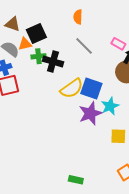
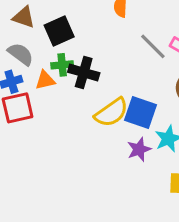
orange triangle: (25, 44) -> (45, 80), moved
gray line: (84, 46) -> (153, 46), moved
purple star: (90, 113) -> (139, 149), size x0.7

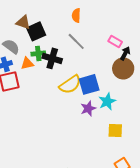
brown triangle: (24, 17) -> (23, 22), moved
gray line: (153, 46) -> (76, 41), moved
blue square: (141, 112) -> (89, 84), turned -35

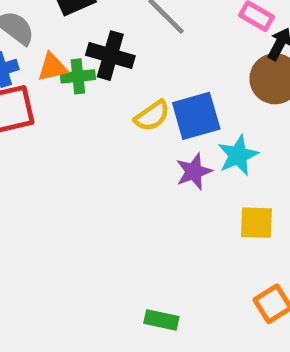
green cross: (38, 53) -> (78, 76), moved
yellow semicircle: (70, 84) -> (152, 116), size x0.7

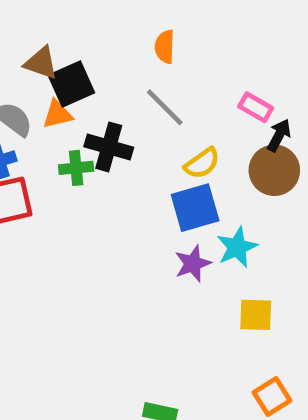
orange triangle: (52, 67) -> (57, 114), moved
yellow semicircle: (152, 116) -> (202, 163), moved

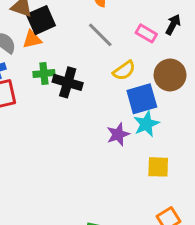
pink rectangle: (256, 107) -> (146, 33), moved
black arrow: (279, 135) -> (173, 25), moved
black cross: (109, 147) -> (68, 82), moved
blue square: (195, 208) -> (142, 99), moved

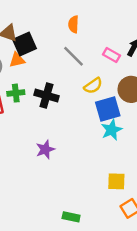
green cross: (44, 74) -> (16, 93), moved
purple star: (118, 134) -> (45, 149), moved
yellow square: (158, 167) -> (116, 181), moved

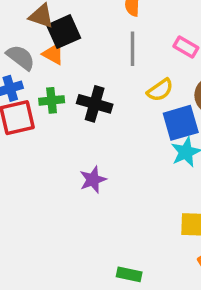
gray line: (73, 56) -> (133, 49), turned 45
orange triangle: (17, 60) -> (53, 54), turned 42

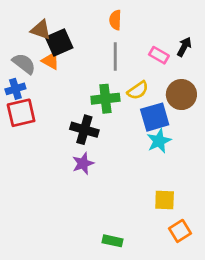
green cross: (52, 100) -> (105, 99), moved, size x1.4
black cross: (95, 104) -> (84, 130), moved

